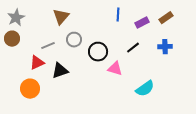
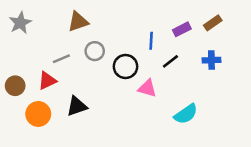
blue line: (118, 15) -> (151, 41), moved
brown triangle: (61, 17) -> (78, 22), turned 30
brown circle: (12, 39) -> (15, 86), moved
black triangle: (60, 71) -> (77, 106), moved

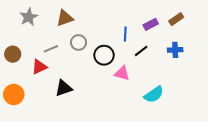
gray star: (20, 23) -> (29, 17), moved
brown circle: (15, 86) -> (13, 54), moved
orange circle: (38, 114) -> (14, 94), moved

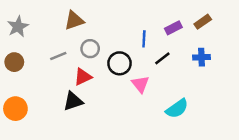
gray star: (29, 17) -> (18, 27), moved
red triangle: (39, 67) -> (83, 77), moved
pink triangle: (122, 73) -> (140, 84), turned 35

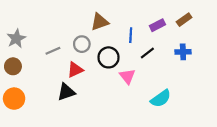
brown triangle: (74, 20) -> (100, 22), moved
gray star: (18, 27) -> (16, 39), moved
brown circle: (14, 62) -> (13, 66), moved

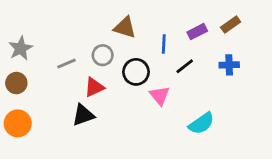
brown triangle: (100, 22) -> (125, 27), turned 36

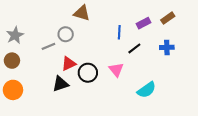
brown triangle: (125, 27) -> (82, 13), moved
gray circle: (103, 55) -> (66, 34), moved
black circle: (136, 72) -> (88, 73), moved

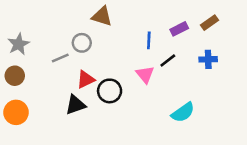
pink triangle: (116, 70) -> (145, 74), moved

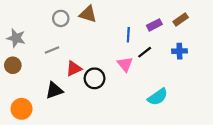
gray circle: (82, 43) -> (61, 18), moved
gray star: (19, 44) -> (16, 38), turned -30
black triangle: (75, 105) -> (54, 90), moved
orange circle: (16, 112) -> (22, 109), moved

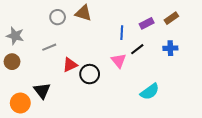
black triangle: (54, 90) -> (42, 91), moved, turned -48

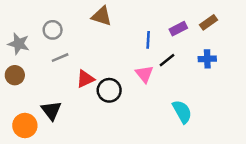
gray circle: (58, 17) -> (53, 30), moved
cyan semicircle: (150, 92) -> (182, 112), turned -84

